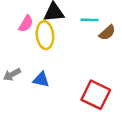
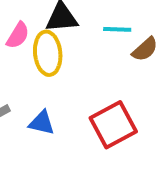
red square: (96, 95) -> (113, 125), moved, turned 36

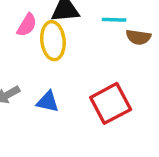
brown semicircle: (145, 49) -> (138, 37), turned 50

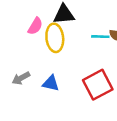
cyan line: (114, 20) -> (100, 37), moved

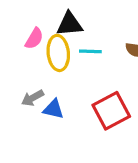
cyan line: (100, 37) -> (90, 51), moved
gray arrow: (21, 78) -> (33, 98), moved

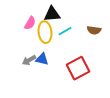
cyan line: (90, 51) -> (65, 31), turned -32
blue triangle: (53, 109) -> (42, 59), moved

